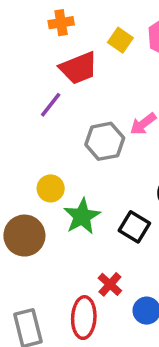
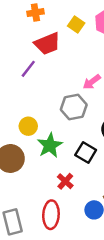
gray hexagon: (105, 141) -> (74, 107), moved
red cross: (110, 284) -> (65, 181), moved

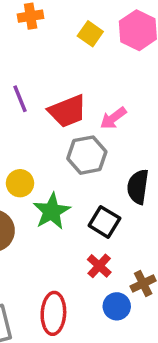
red trapezoid: (47, 44) -> (67, 111), moved
purple line: (28, 69) -> (20, 99), turned -60
red cross: (65, 181) -> (99, 266), moved

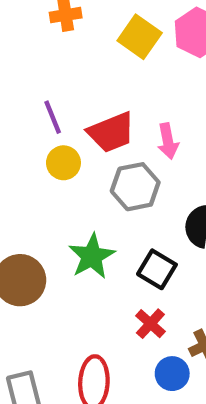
yellow square: (90, 34) -> (140, 37), size x1.4
pink arrow: (113, 118) -> (168, 141), turned -64
yellow circle: (20, 183) -> (63, 163), moved

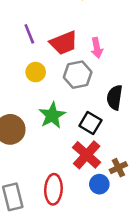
yellow circle: (63, 163) -> (36, 72), moved
red cross: (150, 324) -> (87, 155), size x1.6

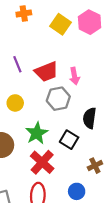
yellow circle: (36, 72) -> (15, 103), moved
red cross: (87, 155) -> (42, 162), moved
brown cross: (118, 168) -> (95, 166), moved

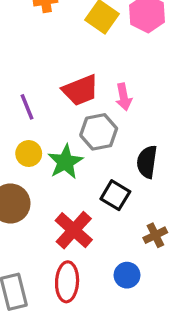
purple line: (17, 64) -> (27, 107), moved
yellow circle: (15, 103) -> (29, 154), moved
green star: (37, 133) -> (65, 162), moved

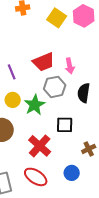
black semicircle: (147, 162) -> (84, 93), moved
black square: (115, 195) -> (65, 125), turned -30
red ellipse: (67, 282) -> (36, 177), turned -60

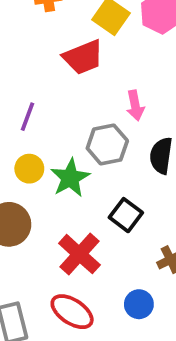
red trapezoid: (44, 62) -> (83, 57), moved
purple line: (12, 72) -> (27, 117), turned 42
black square: (65, 125) -> (126, 215), turned 36

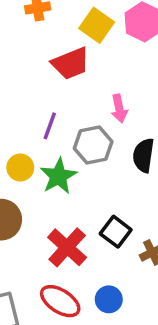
purple line: (27, 117) -> (50, 126), moved
black square: (126, 215) -> (116, 232), moved
blue circle: (139, 304) -> (109, 299), moved

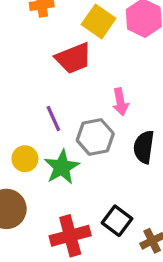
purple line: (50, 126) -> (53, 119), turned -44
red cross: (67, 247) -> (70, 236), turned 33

